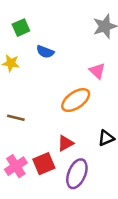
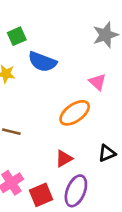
blue semicircle: (45, 52) -> (42, 62), size x1.5
red square: (44, 164) -> (41, 195), moved

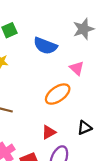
blue semicircle: (42, 62) -> (45, 46), moved

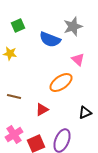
gray star: (83, 29) -> (73, 27), moved
red triangle: (49, 132) -> (42, 110), moved

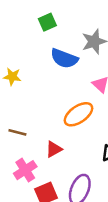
green square: (18, 26) -> (47, 22), moved
pink cross: (14, 135) -> (25, 170), moved

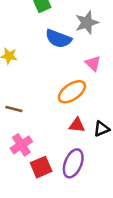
red triangle: (54, 149) -> (77, 125), moved, turned 35

